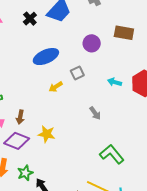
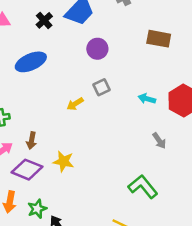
purple circle: (92, 43) -> (97, 49), moved
blue ellipse: (46, 57) -> (31, 62), moved
gray arrow: (95, 113) -> (159, 141), moved

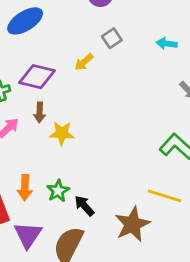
yellow star: (63, 161) -> (62, 133), moved
purple diamond: (27, 170) -> (37, 77), moved

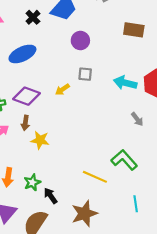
gray square: (112, 38) -> (85, 74), turned 32
cyan arrow: (167, 44) -> (125, 83), size x1.5
yellow line: (164, 196) -> (95, 177), moved

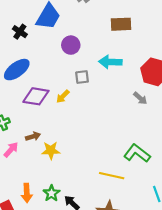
cyan arrow: (125, 83) -> (110, 62), moved
purple diamond: (26, 96) -> (36, 96), moved
gray arrow: (137, 119) -> (140, 98), moved
brown arrow: (25, 123) -> (33, 136), turned -104

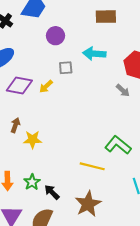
brown arrow: (33, 136) -> (15, 125), turned -56

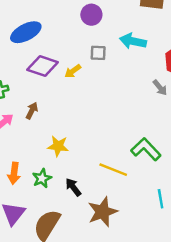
yellow star: (33, 140) -> (58, 146), moved
black arrow: (52, 192) -> (73, 187), moved

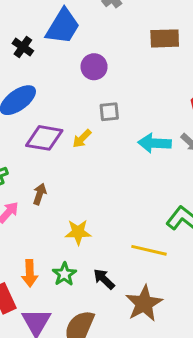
cyan arrow: (133, 41) -> (154, 143), moved

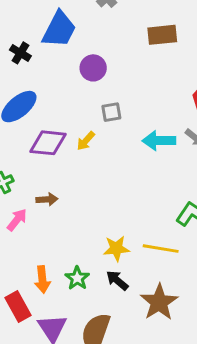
brown arrow: (40, 194) -> (47, 199), turned 72
yellow star: (78, 232) -> (116, 249), moved

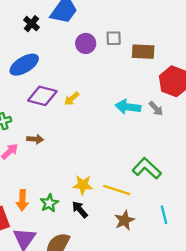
brown rectangle: (162, 35) -> (143, 52), moved
gray square: (111, 112) -> (114, 38), moved
brown star: (159, 302) -> (124, 220), moved, size x0.7

